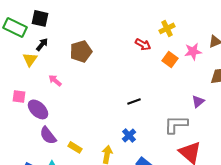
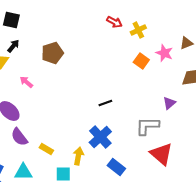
red arrow: (143, 44) -> (114, 22), moved
pink star: (193, 51) -> (164, 53), turned 30
blue cross: (129, 135) -> (100, 137), size x1.6

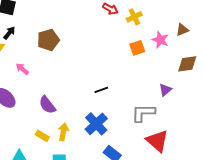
orange square: (141, 61) -> (137, 48), turned 35
purple semicircle: (19, 137) -> (47, 105), moved
yellow arrow: (78, 156) -> (63, 132), moved

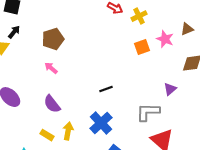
pink arrow: (22, 69) -> (51, 68), moved

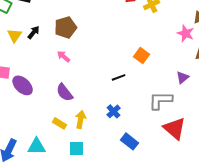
black arrow: (14, 32) -> (34, 32), moved
pink star: (165, 39) -> (186, 33), moved
orange square: (142, 47) -> (142, 55), moved, turned -35
blue cross: (101, 123) -> (114, 111), size x0.6

